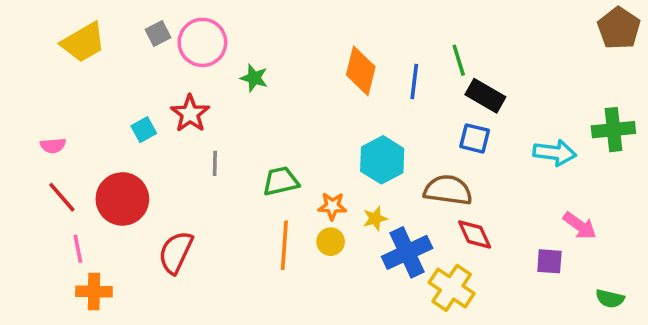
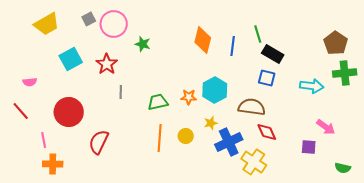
brown pentagon: (619, 28) -> (336, 43), moved
cyan square: (144, 130) -> (71, 59), moved, size x1.6
red line: (62, 197) -> (21, 111), moved
orange star: (332, 206) -> (189, 97), moved

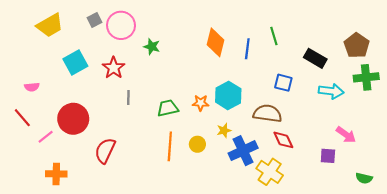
black rectangle: (273, 54) -> (315, 58), moved
pink line: (44, 140) -> (46, 137), moved, turned 63

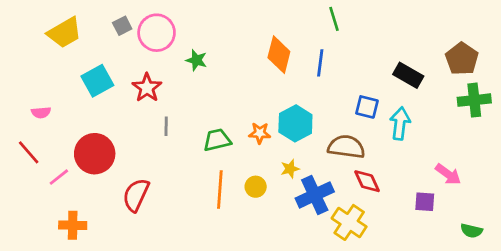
green line: (274, 36) -> (334, 19), moved
cyan arrow: (331, 91) -> (400, 123), moved, turned -90

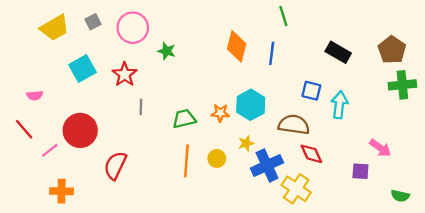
gray square: (122, 26) -> (93, 22), moved
black rectangle: (408, 75) -> (338, 52), moved

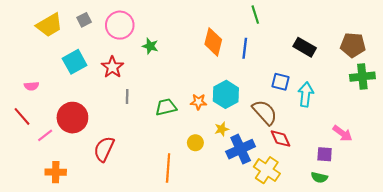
brown pentagon: (392, 50) -> (353, 45), turned -30
brown semicircle: (294, 125) -> (265, 112), turned 40
orange line: (186, 161) -> (168, 168), moved
green semicircle: (400, 196) -> (319, 177), moved

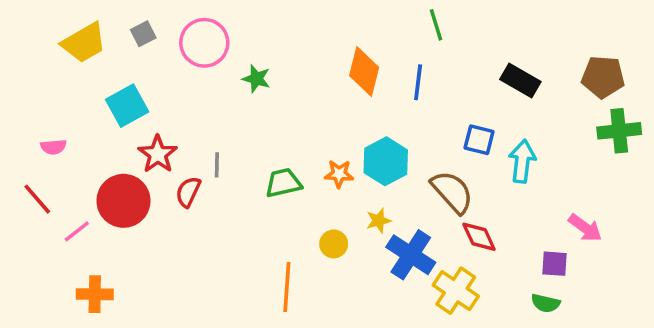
red star: (112, 67) -> (158, 154), moved
red semicircle: (104, 149) -> (188, 192), moved, size x0.7
blue cross: (241, 149) -> (411, 255), turned -32

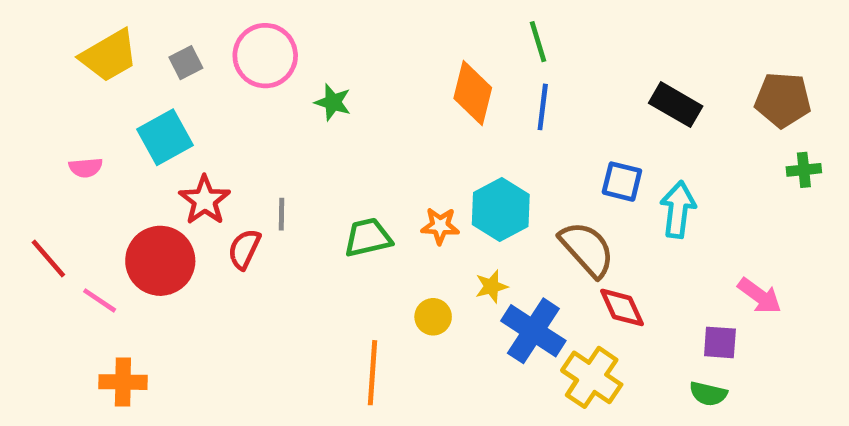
green line: (436, 25) -> (538, 42), moved
gray square: (143, 34) -> (186, 63), moved
green cross: (619, 131) -> (804, 170), size x0.6
pink semicircle: (53, 147) -> (86, 168), moved
pink line: (77, 231) -> (100, 300), turned 72

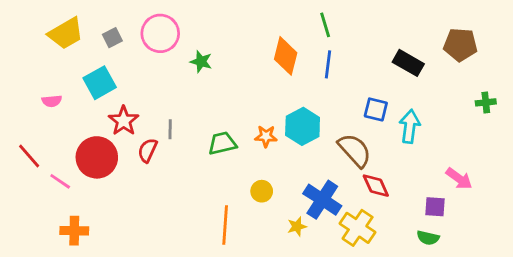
brown pentagon: (783, 100) -> (460, 45), moved
yellow star: (491, 286) -> (297, 226), moved

